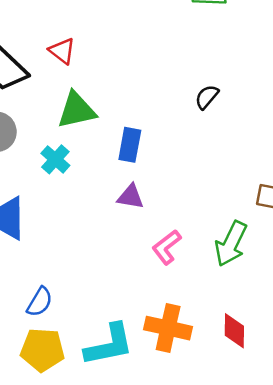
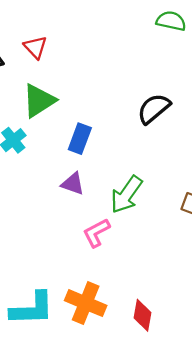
black semicircle: (207, 97) -> (154, 109), size x1.5
green triangle: (76, 110) -> (39, 101), turned -30
green arrow: (231, 244) -> (126, 195), moved

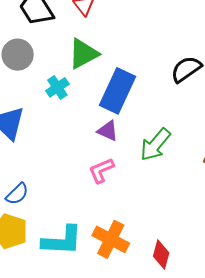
blue rectangle: (80, 139) -> (118, 91), size x1.6
pink L-shape: (96, 233) -> (101, 170), moved

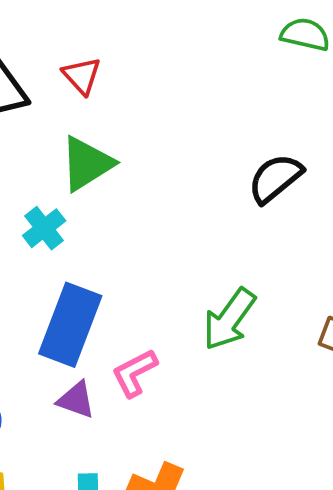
blue rectangle: (118, 91) -> (70, 325), moved
purple triangle: (108, 131) -> (76, 400), moved

